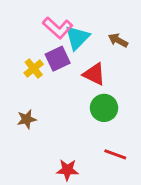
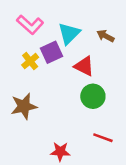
pink L-shape: (58, 28) -> (30, 25), moved
brown star: (27, 119) -> (24, 106), size x1.5

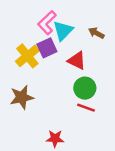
pink L-shape: (30, 25) -> (47, 23), moved, turned 95
yellow cross: (30, 61) -> (27, 56), size x1.5
red line: (103, 138) -> (86, 108), moved

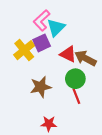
brown arrow: (96, 33) -> (86, 58), moved, size x1.5
brown star: (22, 97) -> (41, 87), moved
red line: (86, 108) -> (76, 96), turned 49

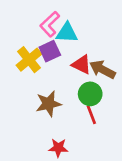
cyan triangle: (56, 28) -> (67, 33), turned 48

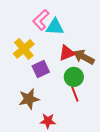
purple square: (50, 51) -> (41, 69), moved
red triangle: (82, 65) -> (67, 53), turned -48
brown star: (49, 104) -> (29, 99), moved

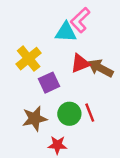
pink L-shape: (41, 20) -> (80, 20), moved
green circle: (74, 77) -> (69, 114), moved

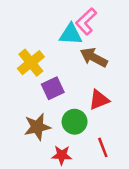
red triangle: (80, 63) -> (99, 100), moved
brown arrow: (101, 68) -> (94, 57), moved
red line: (90, 113) -> (103, 147), moved

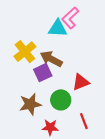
brown arrow: (94, 57) -> (51, 59), moved

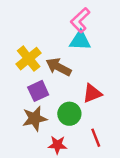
cyan triangle: (58, 28) -> (80, 41), moved
purple square: (43, 73) -> (38, 91), moved

